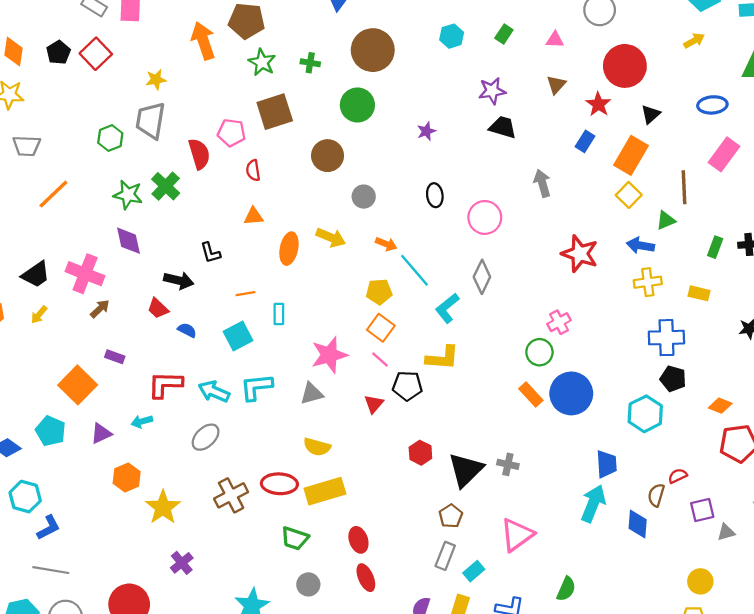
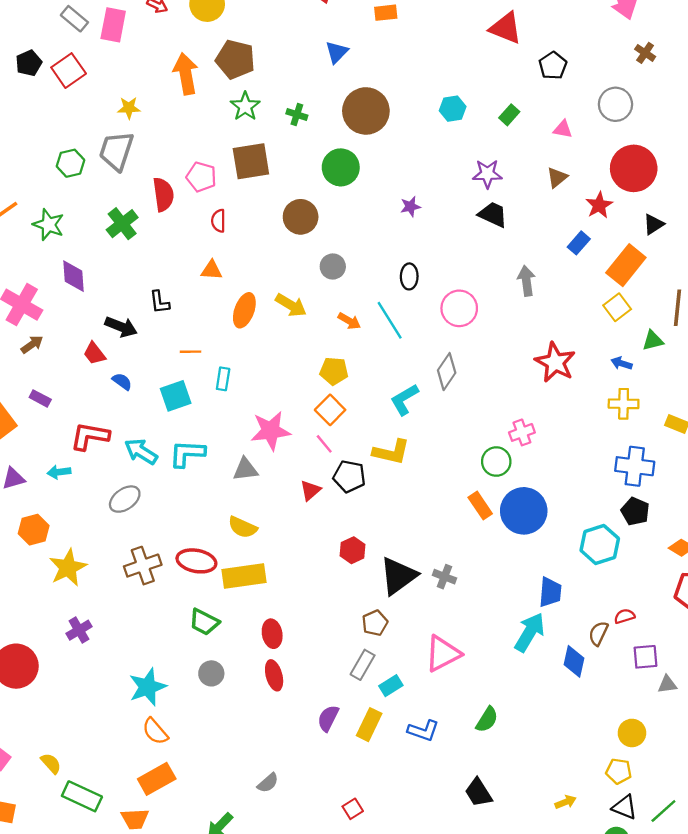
green star: (128, 195) -> (49, 225), moved
blue arrow: (640, 245) -> (622, 363), size x0.7
cyan line: (415, 270) -> (390, 320), moved

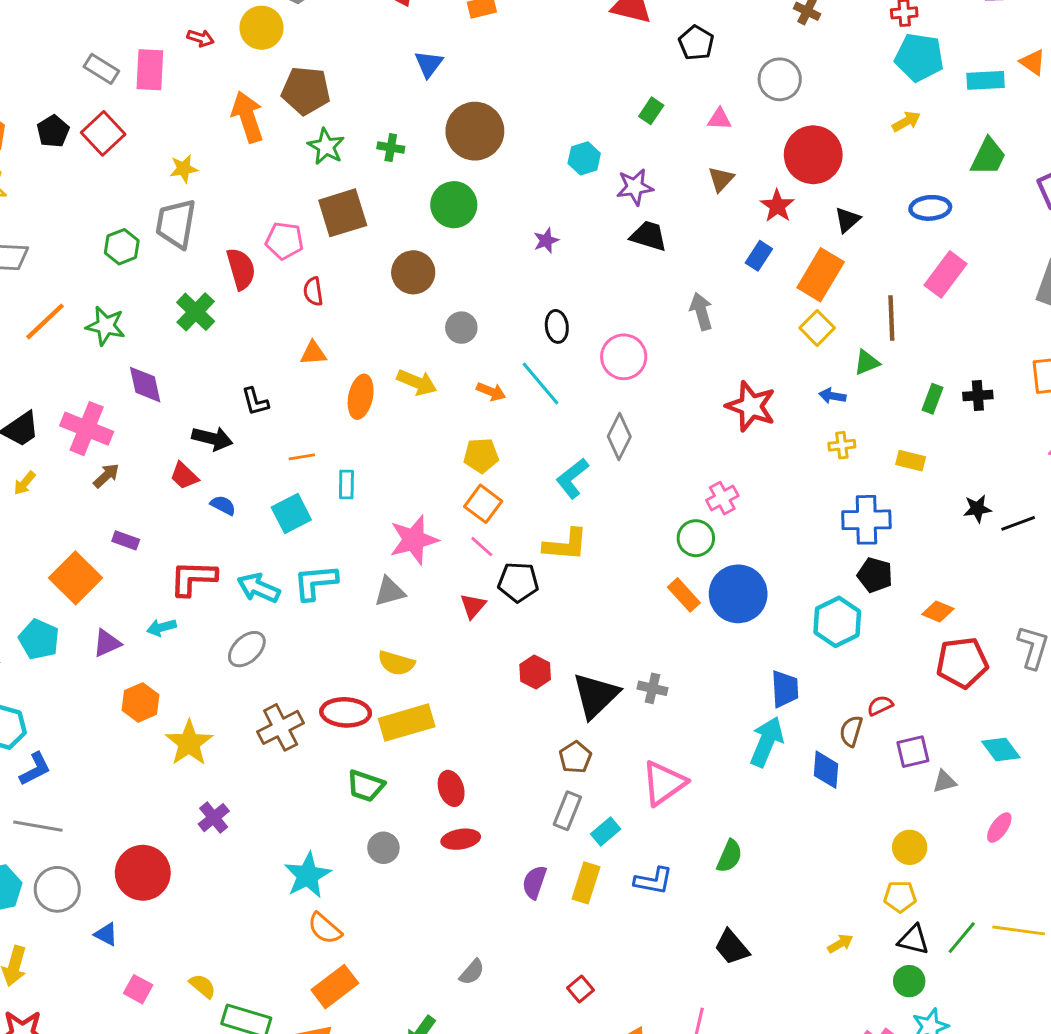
cyan hexagon: (453, 109) -> (584, 158), moved
yellow cross: (624, 404) -> (842, 445), size x0.7
red ellipse: (274, 675) -> (461, 839), turned -76

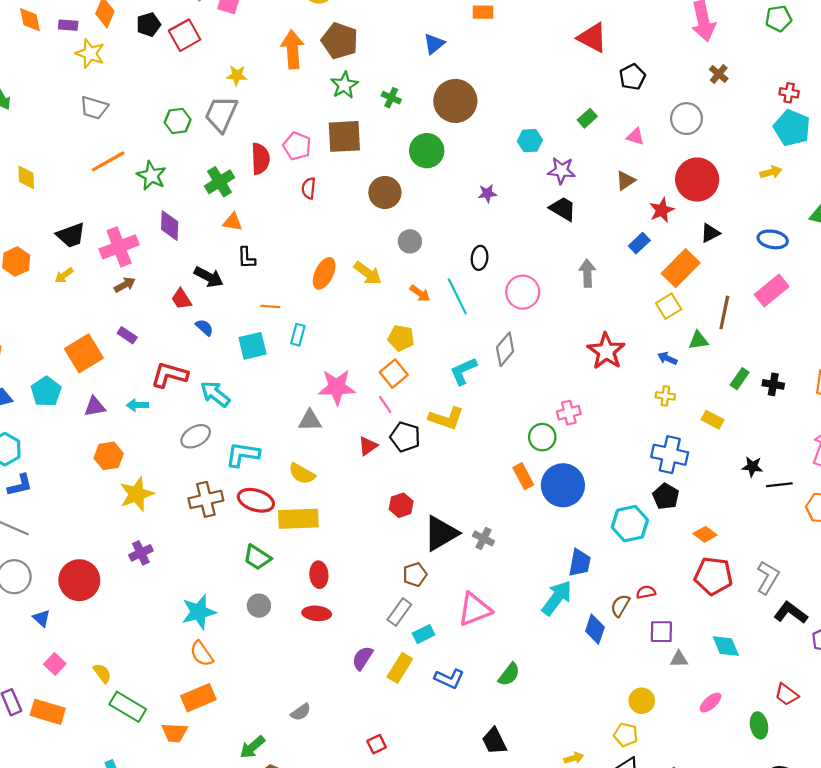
orange triangle: (313, 353) -> (233, 222), moved
pink cross: (87, 429) -> (119, 247), turned 33
cyan L-shape: (315, 582) -> (243, 454), moved

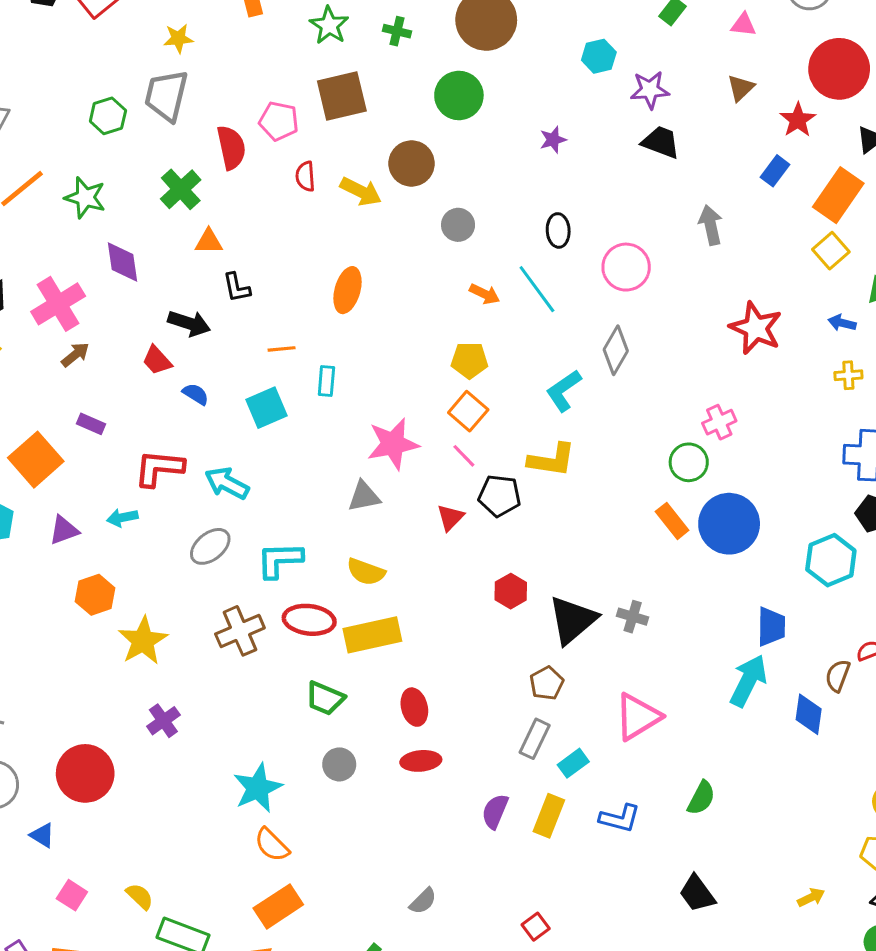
yellow arrow: (368, 273) -> (361, 191), moved

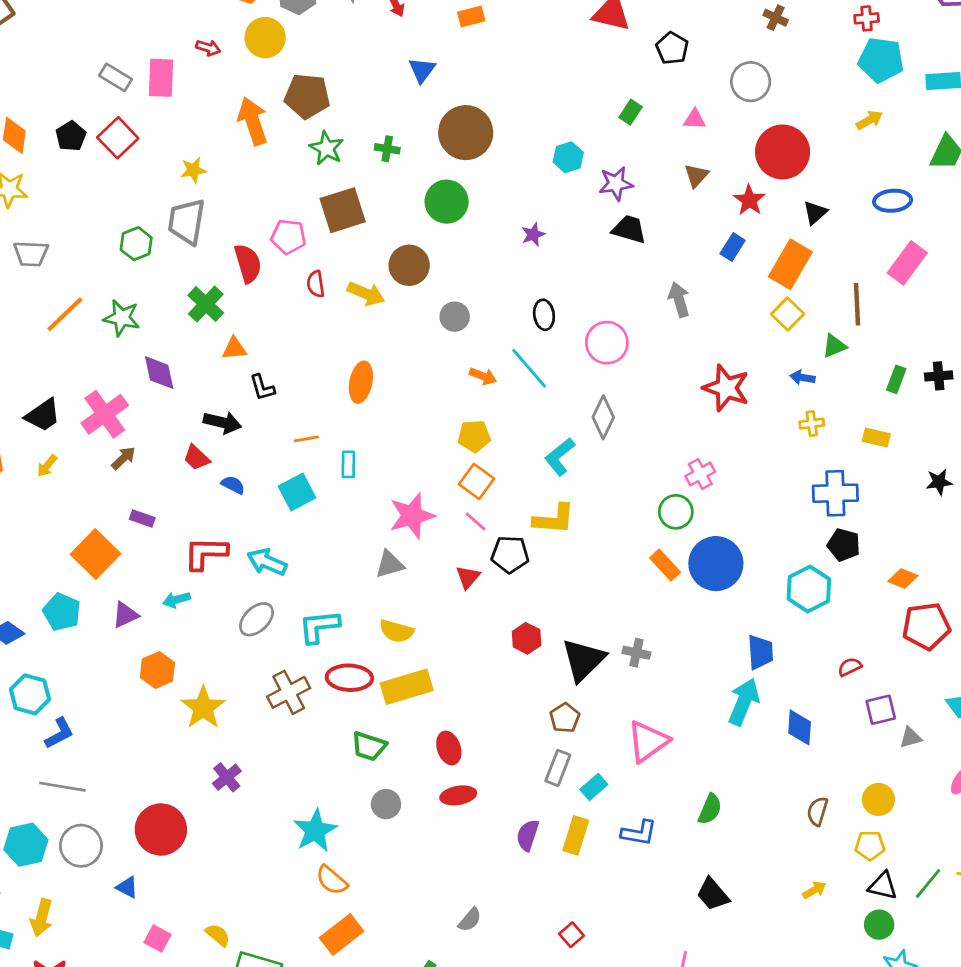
brown semicircle: (838, 676) -> (817, 811), moved

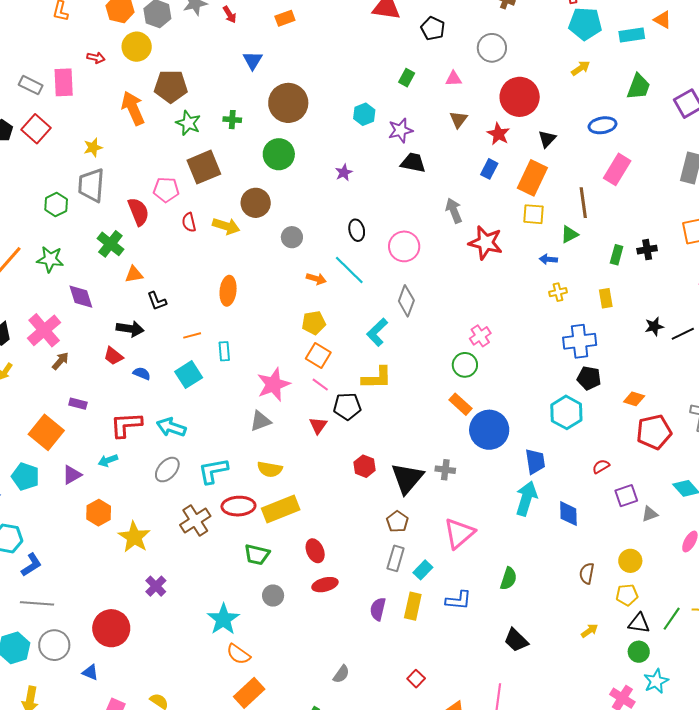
yellow square: (788, 314) -> (534, 214), turned -35
red star: (726, 388) -> (486, 243), moved
yellow rectangle: (876, 438) -> (606, 298), turned 72
blue circle: (716, 564) -> (489, 430), moved

